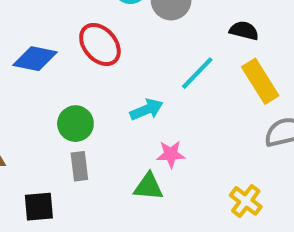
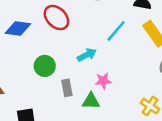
gray rectangle: (79, 166) -> (67, 88), moved

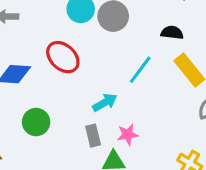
green circle: (45, 66) -> (36, 122), moved
gray rectangle: (67, 88) -> (93, 136), moved

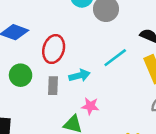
red ellipse: (63, 57) -> (54, 49), moved, turned 48
gray rectangle: (93, 136) -> (53, 86), moved

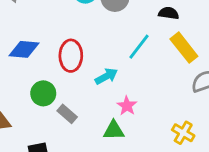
gray rectangle: (53, 86) -> (67, 114), moved, turned -36
pink star: (90, 106) -> (127, 106), turned -30

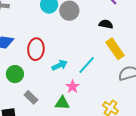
cyan line: (139, 47) -> (87, 65), moved
gray rectangle: (67, 114) -> (31, 97), moved

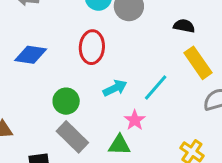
red ellipse: (36, 49) -> (92, 47), moved
green circle: (15, 74) -> (66, 101), moved
gray rectangle: (31, 97) -> (72, 137), size x1.5

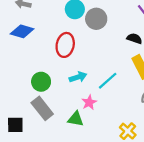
blue diamond: (31, 55) -> (22, 31), moved

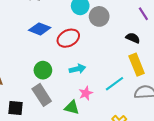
blue diamond: (22, 31) -> (40, 29), moved
red ellipse: (65, 45) -> (68, 38), turned 45
cyan line: (108, 81) -> (114, 84), moved

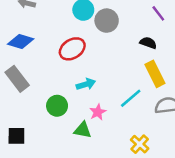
blue diamond: (40, 29) -> (21, 41), moved
green circle: (43, 70) -> (57, 106), moved
gray rectangle: (42, 95) -> (17, 79), moved

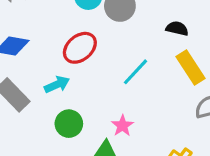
cyan arrow: (86, 84) -> (57, 84), moved
cyan line: (131, 98) -> (135, 72), moved

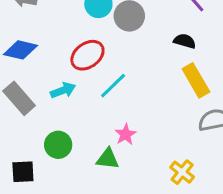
cyan line: (135, 72) -> (113, 86), moved
green circle: (69, 124) -> (58, 145), moved

